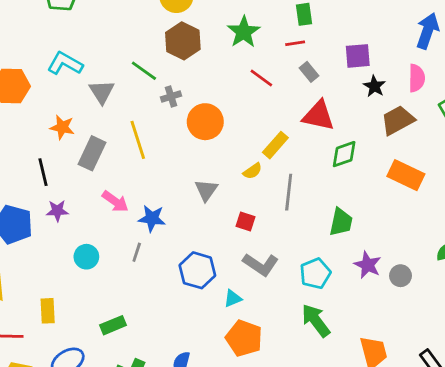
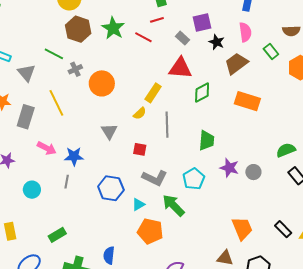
green star: (244, 32) -> (113, 28), moved
gray rectangle: (309, 72) -> (182, 38), moved
red line: (261, 78) -> (143, 37), moved
green arrow: (316, 320) -> (173, 205), moved

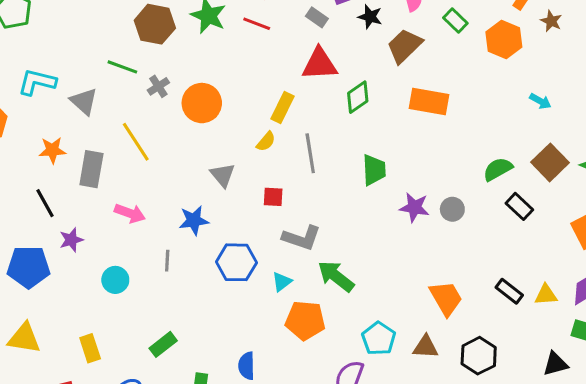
blue star: (74, 156) -> (194, 220), moved
cyan pentagon: (194, 179) -> (379, 339), moved

